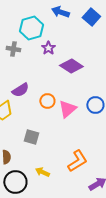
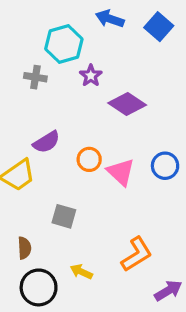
pink triangle: (67, 109) -> (121, 172), turned -36

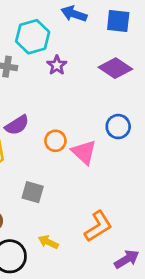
blue square: (159, 27) -> (118, 21), turned -35
purple diamond: (127, 104) -> (115, 68), moved
blue circle: (165, 166) -> (118, 127), moved

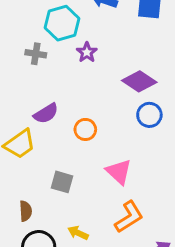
purple diamond: (115, 68) -> (139, 81), moved
pink triangle: (84, 152) -> (119, 172), moved

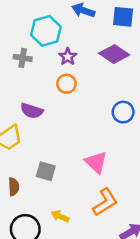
purple diamond: (139, 81) -> (114, 54), moved
purple semicircle: (46, 113) -> (32, 111), turned 50
orange circle: (85, 129) -> (66, 84), moved
brown semicircle: (26, 211) -> (14, 187), moved

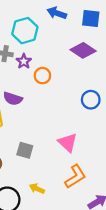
purple star: (68, 57) -> (24, 61), moved

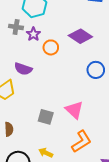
purple diamond: (83, 50) -> (80, 36), moved
gray square: (25, 150) -> (46, 117), moved

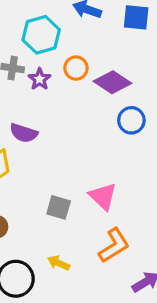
orange circle: (51, 47) -> (76, 68), moved
blue circle: (96, 70) -> (131, 120), moved

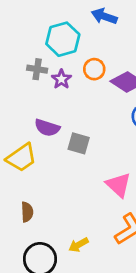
gray square: (59, 207) -> (79, 143), moved
yellow arrow: (59, 263) -> (79, 245), turned -54

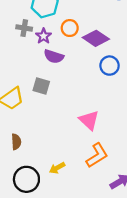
purple semicircle: (47, 128) -> (54, 56), moved
gray square: (79, 143) -> (41, 86), moved

